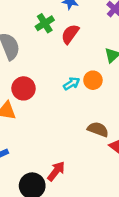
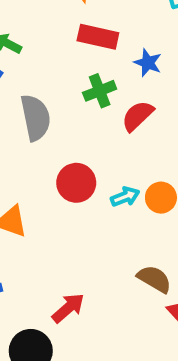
red circle: (23, 88) -> (76, 183), moved
red arrow: (56, 171) -> (68, 308), moved

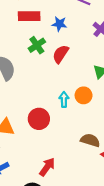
red circle: (76, 183) -> (39, 119), moved
cyan arrow: (125, 197) -> (64, 99), turned -56

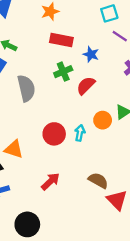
orange circle: (84, 95) -> (103, 120), moved
red circle: (39, 119) -> (54, 134), moved
red arrow: (47, 167) -> (50, 181), moved

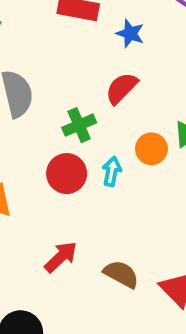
green cross: (63, 72) -> (79, 125), moved
brown semicircle: (98, 180) -> (121, 274), moved

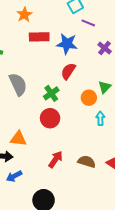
blue star: (130, 33) -> (67, 44), size x1.5
cyan arrow: (112, 172) -> (100, 118), moved

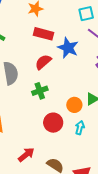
red semicircle: (68, 71) -> (43, 62), moved
red circle: (50, 118) -> (53, 123), moved

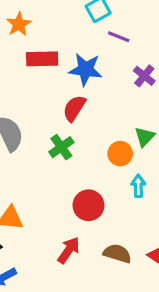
red semicircle: (43, 62) -> (74, 108), moved
red circle: (53, 123) -> (89, 205), moved

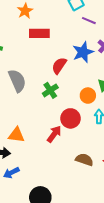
blue star: (86, 69) -> (83, 52), moved, turned -30
red circle: (89, 205) -> (71, 118), moved
red arrow: (69, 250) -> (54, 134), moved

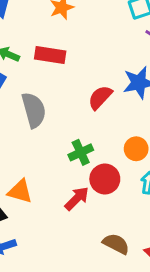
red rectangle: (39, 33) -> (50, 55), moved
green cross: (50, 90) -> (81, 152), moved

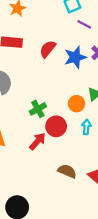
red semicircle: (100, 97) -> (48, 49), moved

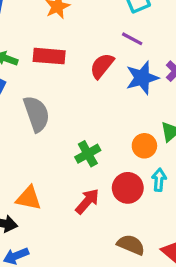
purple line: (84, 24) -> (132, 39), moved
red circle: (56, 126) -> (128, 188), moved

